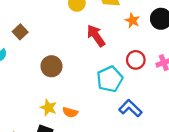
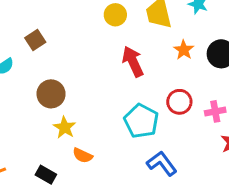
brown circle: (51, 66) -> (51, 94), moved
cyan pentagon: (110, 79) -> (141, 121), turned -30
yellow star: (48, 108) -> (65, 127), moved

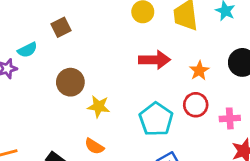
orange star: (184, 50) -> (199, 71), moved
red arrow: (133, 61) -> (155, 60), turned 108
yellow star: (65, 127) -> (99, 107), moved, turned -30

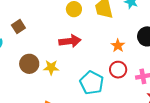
red arrow: (155, 60) -> (70, 41), moved
yellow star: (99, 107) -> (51, 67), moved

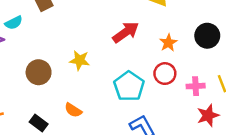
red arrow: (70, 41) -> (126, 32), moved, turned -35
brown circle: (29, 64) -> (39, 72), moved

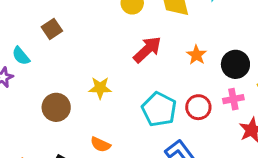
cyan semicircle: (14, 23) -> (21, 56), turned 84
black circle: (207, 36) -> (235, 64), moved
red circle: (165, 74) -> (198, 107), moved

